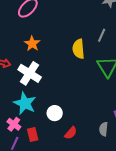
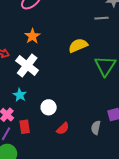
gray line: (102, 35) -> (101, 18), moved, turned 56
yellow semicircle: (78, 49) -> (78, 46), turned 66
cyan star: (25, 103) -> (20, 95), size x0.6

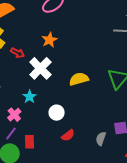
yellow semicircle: (78, 46) -> (79, 79), moved
red rectangle: (25, 127) -> (29, 142), moved

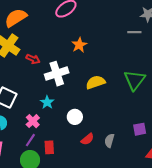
orange star: (49, 40) -> (79, 45), moved
white cross: (40, 68) -> (57, 74), turned 30
gray semicircle: (101, 139) -> (109, 141), moved

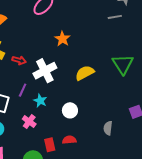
red semicircle: (87, 139) -> (69, 140), moved, turned -136
purple line: (30, 140) -> (23, 90), moved

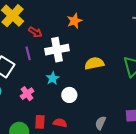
orange star: (62, 39) -> (74, 21), moved
purple line: (23, 90) -> (28, 53), moved, turned -56
cyan star: (40, 101) -> (53, 78), moved

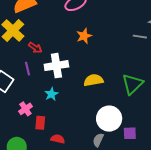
orange star: (74, 21) -> (84, 36), moved
white circle: (69, 95) -> (109, 119), moved, size x1.6
red rectangle: (40, 122) -> (40, 123), moved

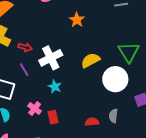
orange star: (84, 36) -> (77, 20), moved
white circle: (109, 119) -> (115, 79), moved
red semicircle: (58, 139) -> (92, 122), moved

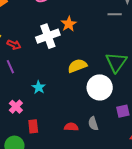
white cross: (51, 58) -> (48, 36), moved
gray semicircle: (113, 116) -> (93, 124), turned -32
red rectangle: (53, 117) -> (33, 126), moved

